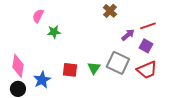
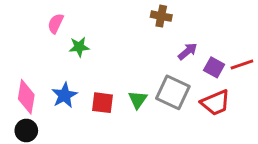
brown cross: (110, 11) -> (161, 16), turned -32
red line: (148, 26) -> (242, 65), moved
blue star: (42, 80) -> (64, 95), moved

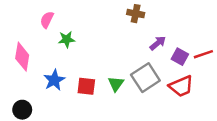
gray square: (173, 92) -> (145, 78), turned 32
pink diamond: (26, 97) -> (22, 57), moved

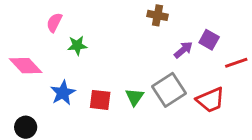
pink diamond: (22, 57) -> (26, 66), turned -52
purple square: (180, 57) -> (209, 40), moved

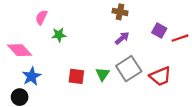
purple arrow: (183, 50) -> (122, 38), moved
red line: (236, 63) -> (180, 38), moved
blue star: (63, 93) -> (32, 76), moved

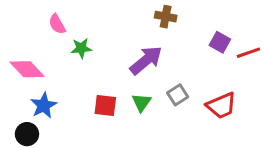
pink semicircle: (41, 17) -> (57, 24), turned -56
purple arrow: (122, 38) -> (146, 60), moved, size x1.6
gray square: (129, 69) -> (178, 95), size x0.6

